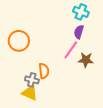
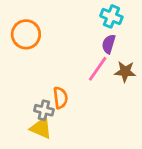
orange circle: (19, 41) -> (26, 34), moved
brown star: (86, 60) -> (125, 72), moved

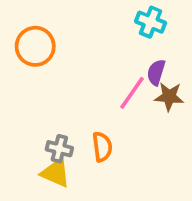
purple semicircle: (109, 44) -> (156, 72), moved
orange semicircle: (60, 98) -> (102, 147), moved

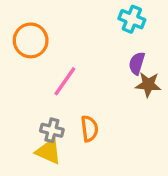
pink line: (132, 93) -> (65, 81), moved

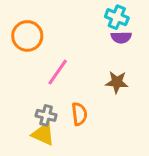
purple semicircle: (137, 63) -> (121, 37), moved, turned -108
brown star: (148, 85) -> (117, 82), moved

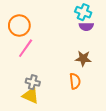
pink line: (58, 72) -> (26, 48), moved
orange semicircle: (79, 114) -> (75, 81), moved

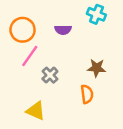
purple semicircle: (86, 27) -> (63, 30), moved
gray cross: (33, 82) -> (50, 75), moved, turned 32

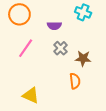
orange circle: (23, 30) -> (19, 14), moved
gray cross: (50, 75) -> (61, 48), moved

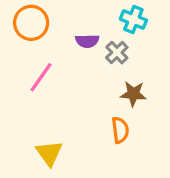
gray cross: (61, 48) -> (117, 53), moved
yellow triangle: (31, 95) -> (49, 153), turned 30

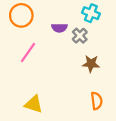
orange semicircle: (120, 130) -> (97, 101), moved
yellow triangle: (49, 153) -> (34, 104), turned -36

